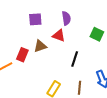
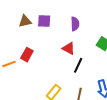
red triangle: (59, 36) -> (69, 48), moved
brown triangle: (40, 46) -> (25, 21), moved

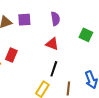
black line: (78, 65) -> (54, 69), moved

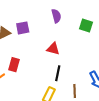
purple semicircle: (55, 19) -> (56, 16), moved
green square: (86, 35) -> (86, 26), moved

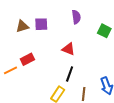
red rectangle: (14, 65) -> (27, 59), turned 40

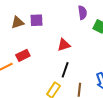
purple semicircle: (76, 17) -> (82, 13), moved
red triangle: (68, 49) -> (64, 45), turned -40

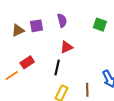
purple semicircle: (82, 13) -> (62, 20), moved
black line: (65, 70) -> (57, 67), moved

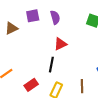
purple square: (37, 26) -> (33, 16), moved
red rectangle: (27, 62) -> (31, 85), moved

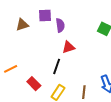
purple semicircle: (55, 17) -> (60, 25), moved
red rectangle: (31, 85) -> (34, 84), turned 72

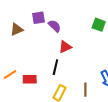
purple semicircle: (60, 25) -> (55, 26), turned -32
red rectangle: (34, 84) -> (30, 79), moved, turned -40

